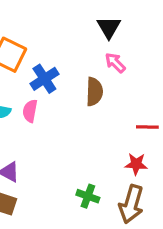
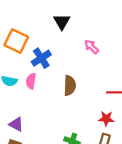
black triangle: (109, 27) -> (62, 22), moved
brown semicircle: (94, 92) -> (70, 86), moved

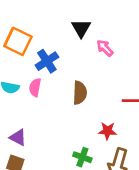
black triangle: (62, 22) -> (81, 28), moved
red star: (106, 119) -> (107, 131), moved

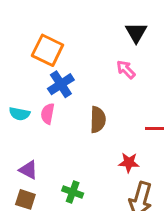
black triangle: (81, 28) -> (136, 33), moved
orange square: (18, 41) -> (48, 50), moved
green cross: (82, 157) -> (73, 192), moved

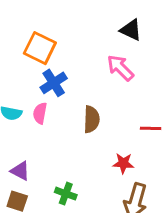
black triangle: (136, 33) -> (131, 30), turned -35
pink arrow: (126, 69) -> (120, 68), size x1.4

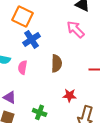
pink semicircle: (40, 113) -> (23, 67), moved
red star: (123, 163) -> (70, 95), moved

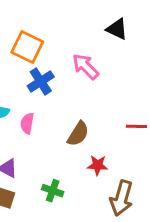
pink arrow: (76, 29) -> (86, 66), moved
brown semicircle: (57, 63) -> (78, 134), moved, turned 30

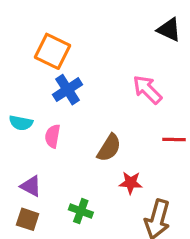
black triangle: (117, 29) -> (169, 30), moved
pink arrow: (86, 66) -> (147, 90), moved

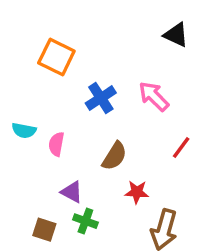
blue cross: (67, 90) -> (101, 98), moved
red line: (174, 139) -> (181, 148), turned -55
purple triangle: (31, 186) -> (72, 192), moved
brown square: (28, 219) -> (44, 230), moved

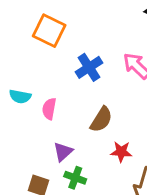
purple triangle: (72, 192) -> (63, 152), turned 50

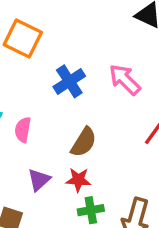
red star: (121, 152) -> (78, 180), moved
green cross: (75, 178) -> (91, 210), moved, turned -30

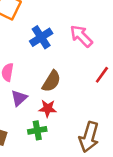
purple triangle: (39, 180) -> (19, 98), moved
green cross: (91, 210) -> (37, 130), moved

